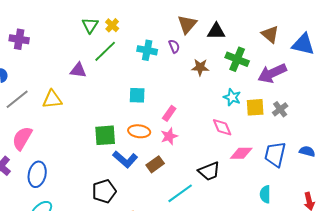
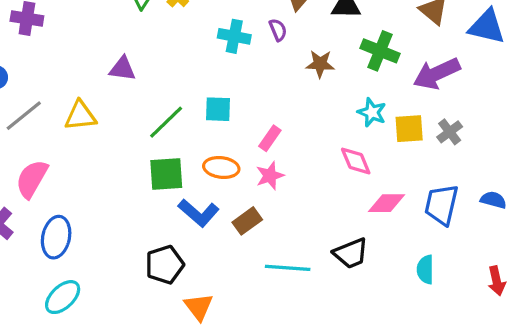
green line: (105, 51) -> (166, 122), moved
black trapezoid: (209, 171) -> (351, 253), moved
cyan line: (180, 193) -> (288, 268), turned 40

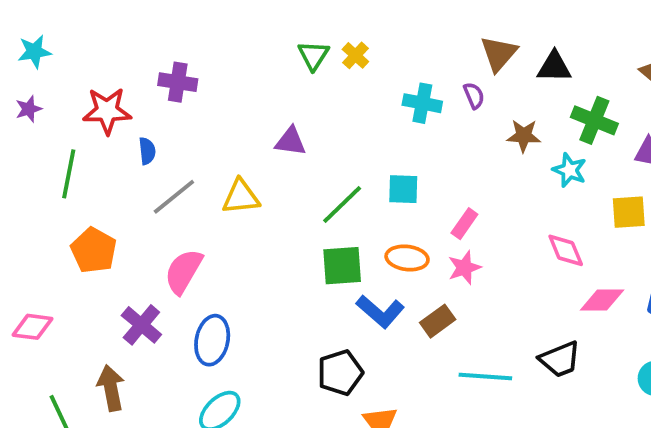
cyan star: (372, 112) -> (570, 170), moved

